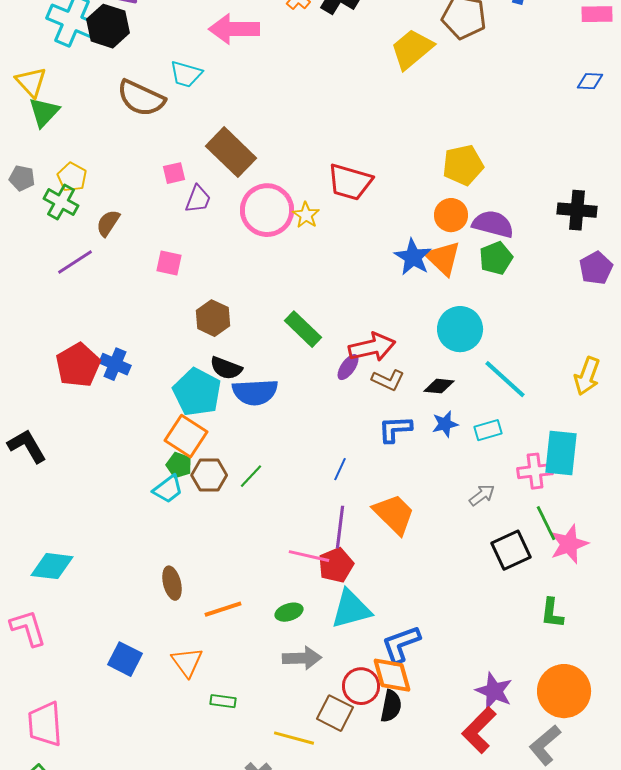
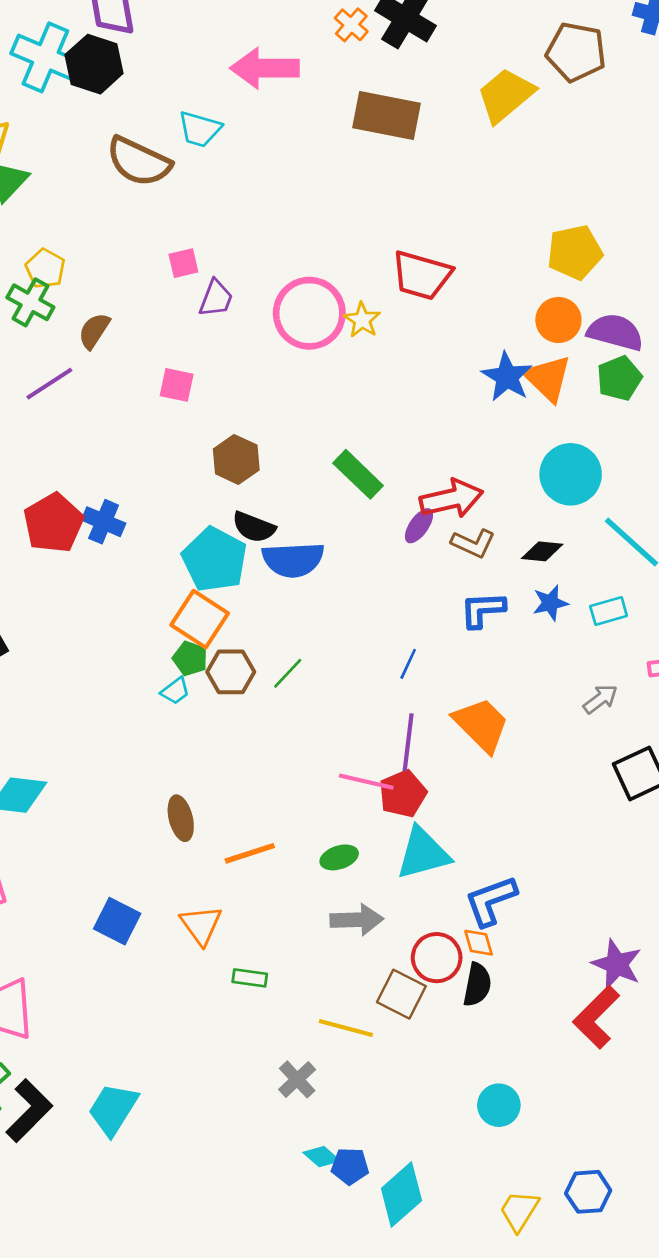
brown rectangle: (231, 152) -> (386, 116), moved, turned -33
cyan trapezoid: (168, 489) -> (175, 691), size x0.7
orange diamond: (392, 675) -> (479, 943), size x0.6

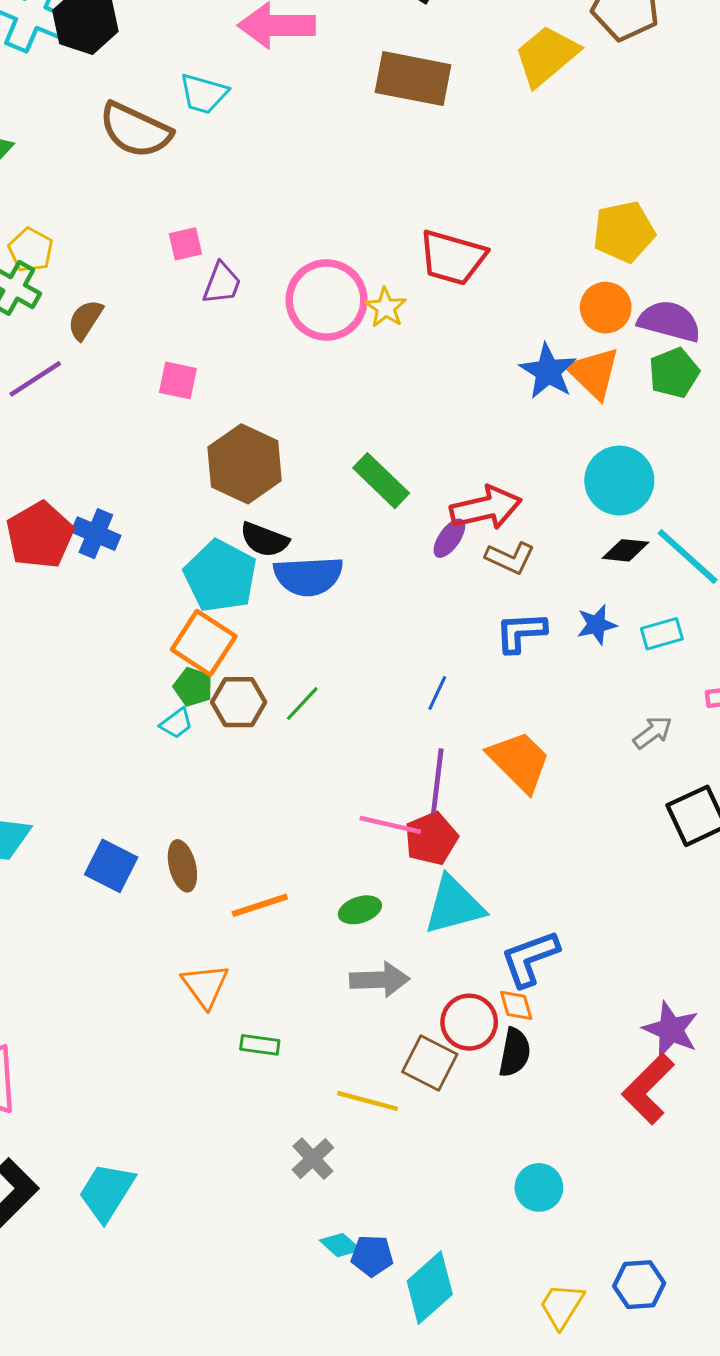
brown hexagon: (236, 459) -> (245, 464), size x1.4
black diamond: (542, 551) -> (625, 550), moved
blue square: (117, 921) -> (111, 866), moved

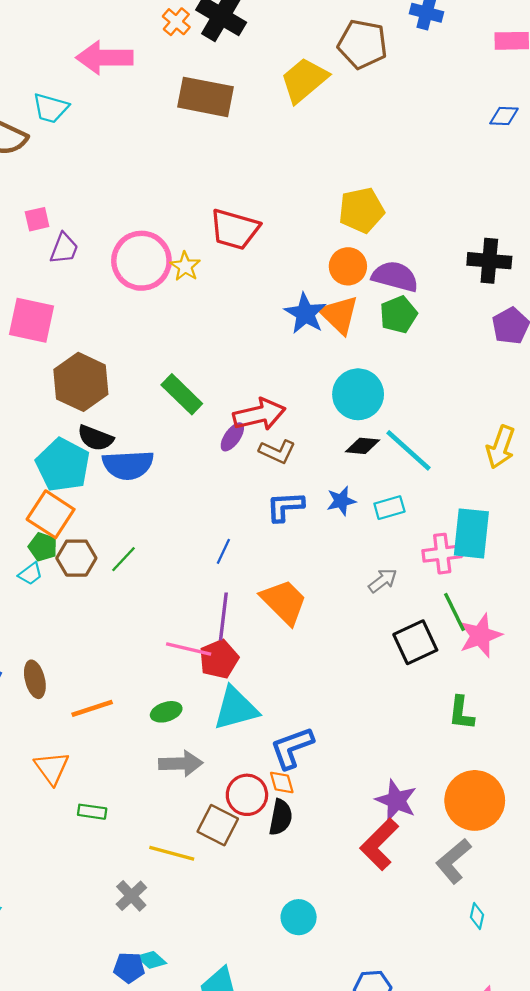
pink square: (178, 380) -> (32, 320), size x1.6
blue pentagon: (372, 1256) -> (129, 968), moved

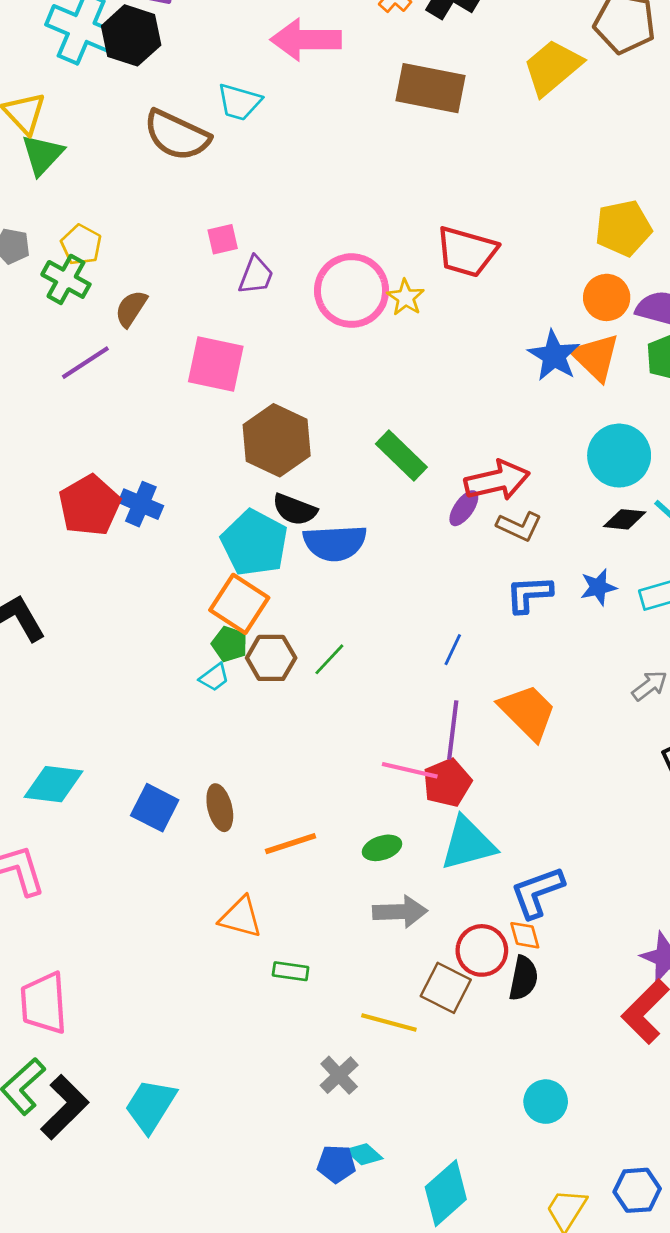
orange triangle: (52, 768) -> (241, 917), turned -39

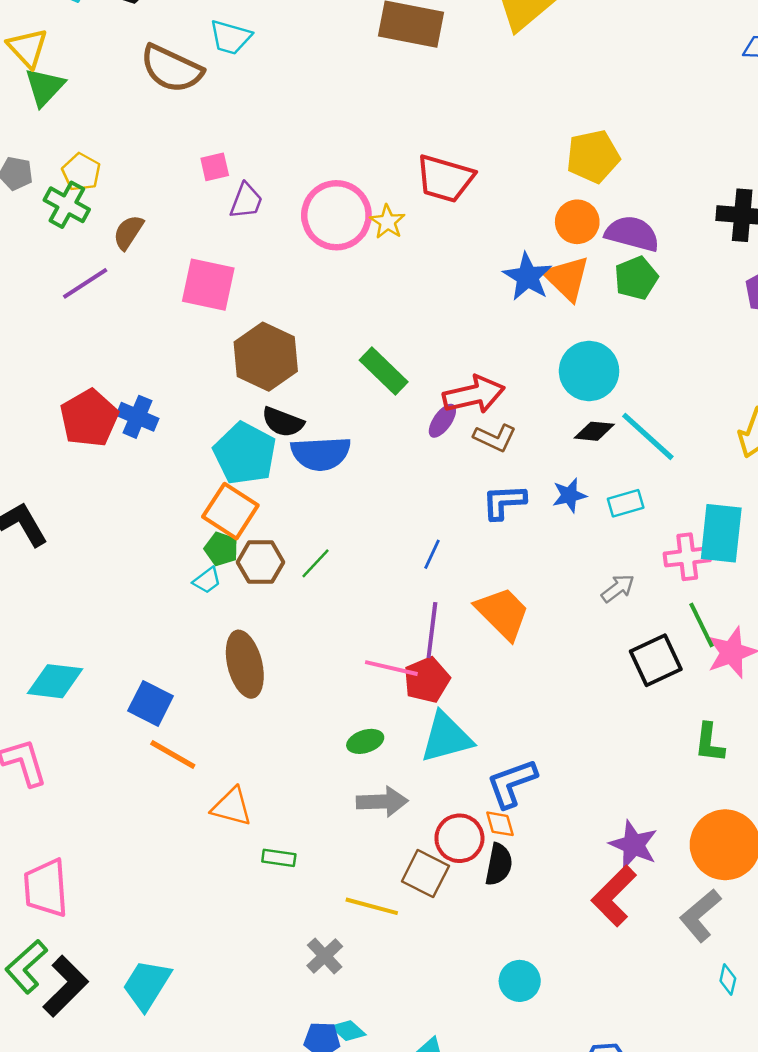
brown ellipse: (220, 808) -> (245, 664), moved, size x1.5
orange line: (291, 844) -> (173, 754), moved, turned 48

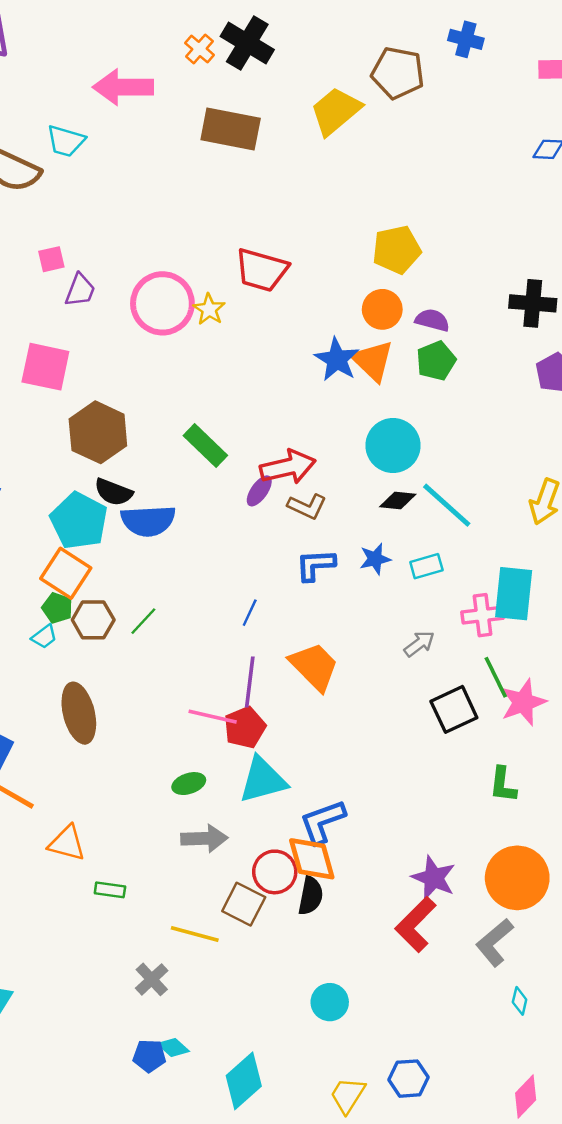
purple semicircle: (632, 234) -> (432, 320), size x0.7
orange diamond: (500, 824) -> (312, 859), size x1.8

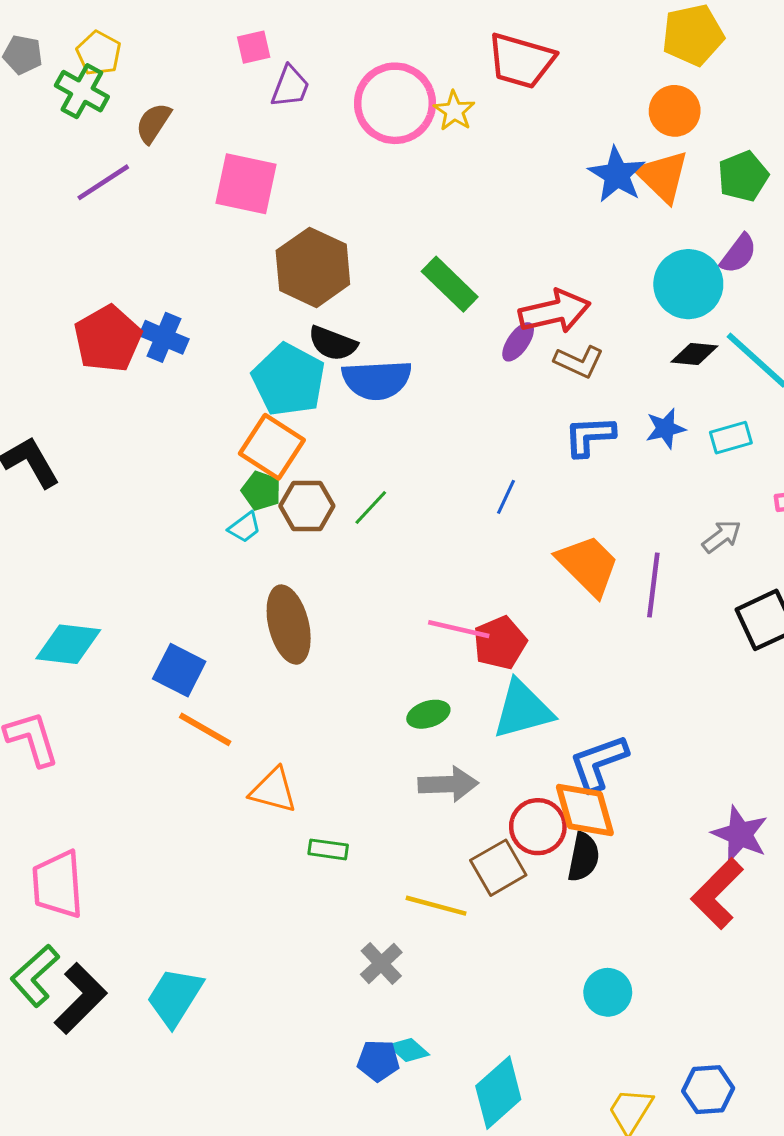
purple semicircle: (432, 320) -> (738, 254), moved, turned 112
purple line: (250, 682) -> (653, 585), moved
brown square: (244, 904) -> (498, 868), turned 33

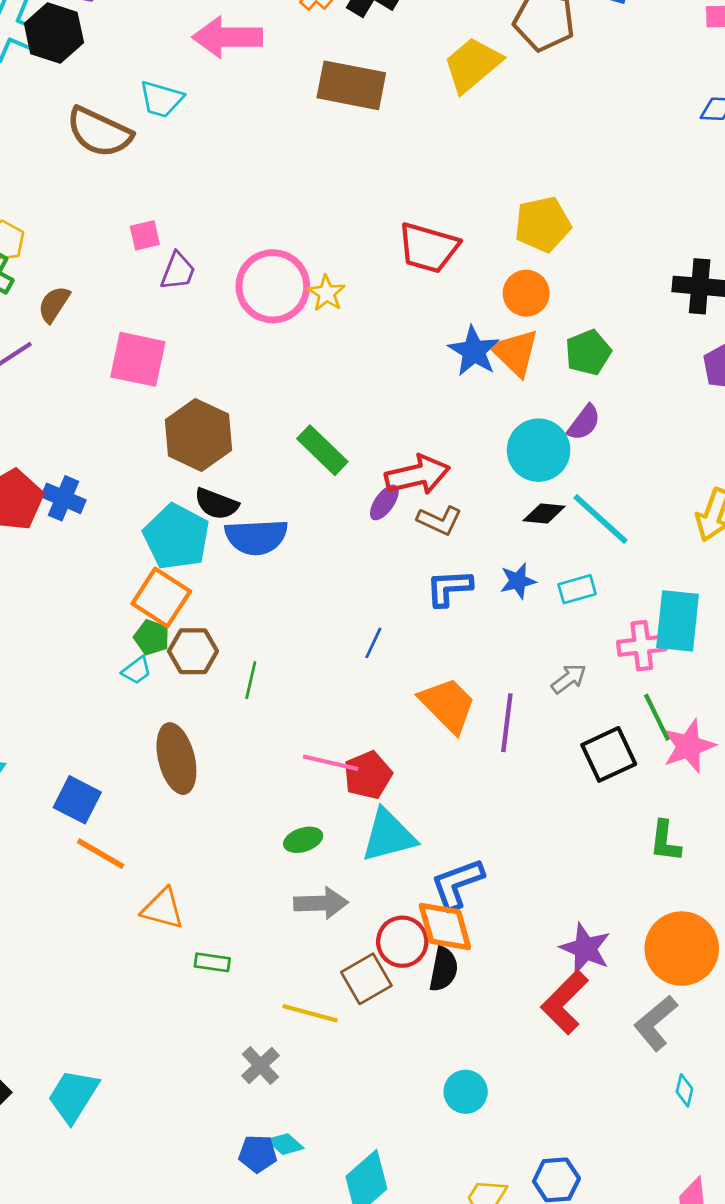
red trapezoid: (521, 61) -> (428, 248), moved
green line: (371, 508) -> (251, 680), moved, turned -30

